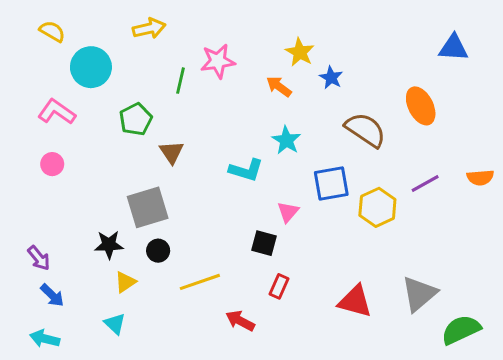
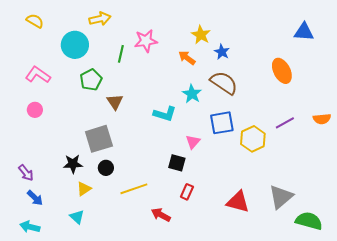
cyan circle: (91, 67) -> (75, 45), moved
brown semicircle: (365, 130) -> (224, 83), moved
green semicircle: (461, 330) -> (309, 221), turned 40

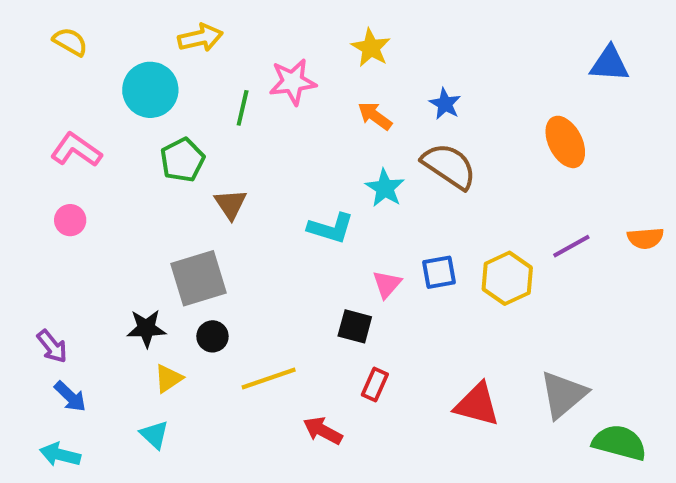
yellow star: (201, 35) -> (371, 48), moved
blue square: (222, 123) -> (439, 272), moved, size x0.7

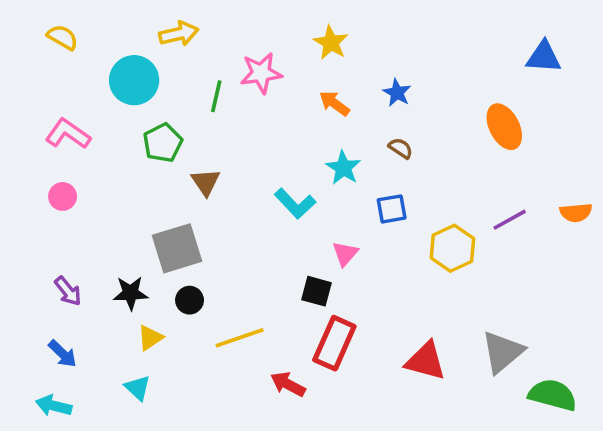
brown semicircle: (449, 166) -> (401, 148), size x0.5
cyan L-shape: (331, 228) -> (295, 204), turned 30
blue square: (439, 272) -> (392, 209), moved
purple arrow: (52, 346) -> (68, 291), moved
red rectangle: (375, 385) -> (334, 343), size x1.8

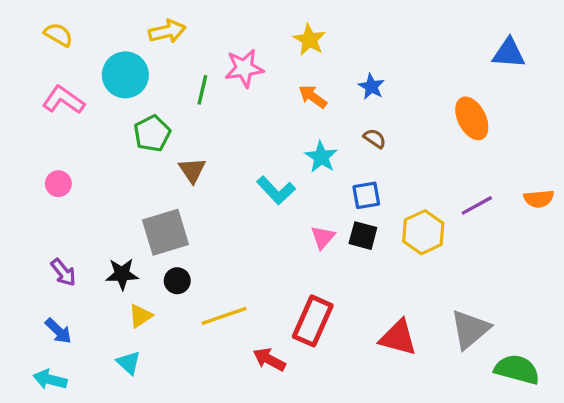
pink L-shape: (68, 134) -> (63, 100), moved
black square: (317, 291) -> (363, 236), moved

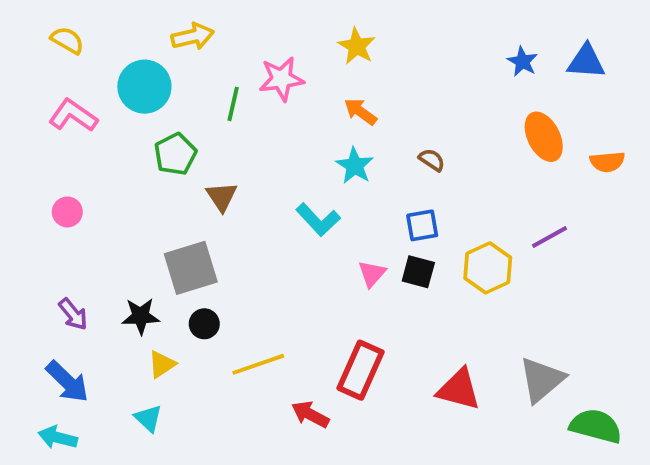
blue star: (371, 87) -> (522, 62), moved
cyan star: (321, 157) -> (355, 166), moved
orange semicircle: (539, 199) -> (607, 162), moved
blue arrow: (58, 331) -> (67, 382), size x1.4

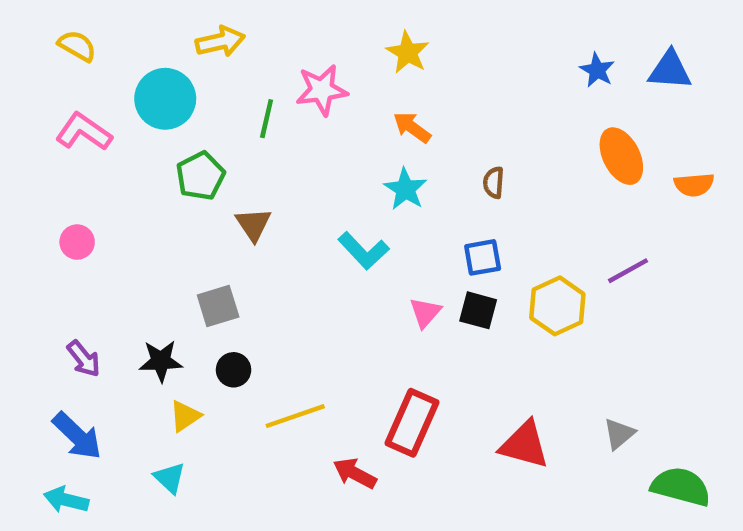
brown semicircle: (432, 160) -> (494, 183), turned -120
gray square: (191, 268) -> (218, 306), size x0.7
gray triangle: (542, 380) -> (619, 434), size x0.6

